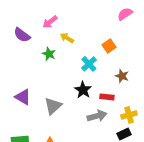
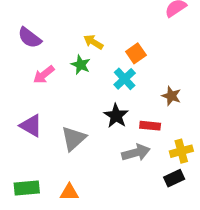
pink arrow: (50, 22) -> (44, 75), moved
orange square: (109, 46) -> (136, 53), moved
green star: (49, 54) -> (81, 65), moved

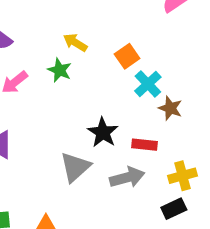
cyan cross: (125, 79) -> (148, 84), moved
gray triangle: (74, 138) -> (75, 167), moved

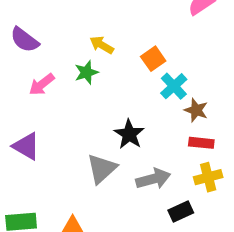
green star: (60, 70) -> (86, 72), turned 30
red rectangle: (144, 145) -> (201, 143), moved
black rectangle: (174, 209) -> (181, 211), moved

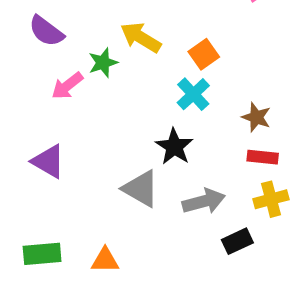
yellow arrow: (102, 45) -> (141, 37), size x1.4
green star: (86, 72) -> (103, 63), moved
cyan cross: (174, 86) -> (193, 94), moved
gray triangle: (102, 169) -> (141, 189), turned -48

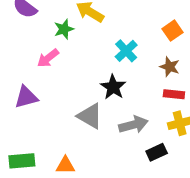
orange square: (204, 54) -> (172, 31), moved
pink arrow: (67, 86) -> (48, 58), moved
purple triangle: (48, 161) -> (26, 97), turned -45

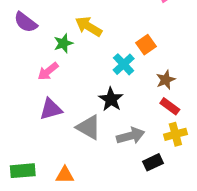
orange square: (172, 31) -> (146, 45), moved
brown star: (170, 67) -> (166, 80), turned 30
red rectangle: (174, 94) -> (170, 106), turned 30
purple triangle: (26, 97) -> (51, 109), moved

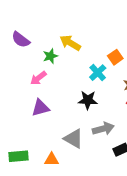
black star: (111, 99) -> (88, 100), turned -30
gray triangle: (89, 127) -> (74, 139), moved

